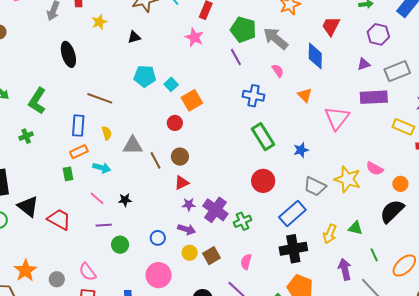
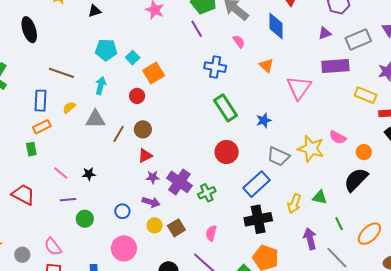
yellow semicircle: (107, 133) -> (69, 107), turned -112
brown line: (156, 160) -> (119, 134), turned 60
cyan arrow: (102, 168) -> (101, 86), moved, turned -90

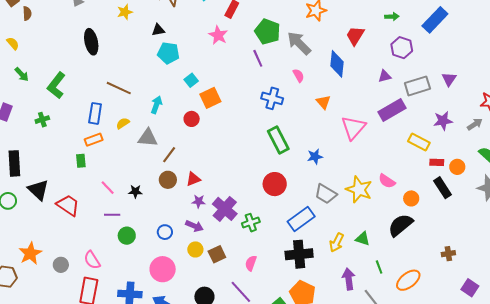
cyan pentagon: (106, 50) -> (168, 53), moved
purple rectangle: (335, 66) -> (392, 110), turned -32
brown circle: (143, 129) -> (168, 180), moved

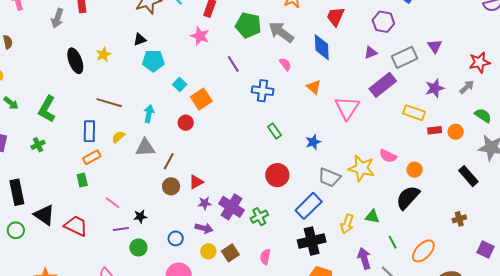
yellow star: (125, 12) -> (103, 54), moved
purple line: (258, 58) -> (233, 64), moved
green rectangle: (278, 140) -> (275, 131), size x0.6
black rectangle: (443, 188) -> (468, 176), moved
black star: (135, 191) -> (140, 217), moved

